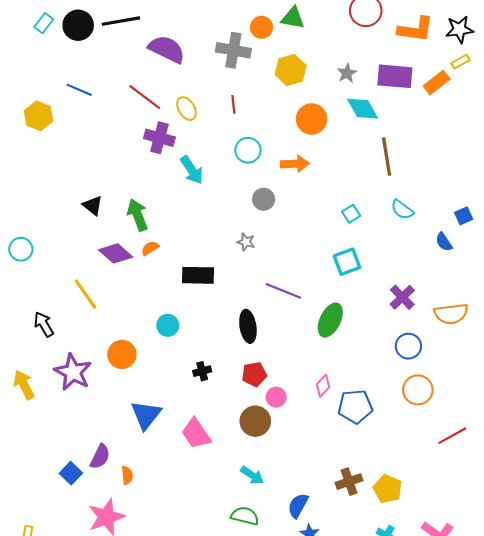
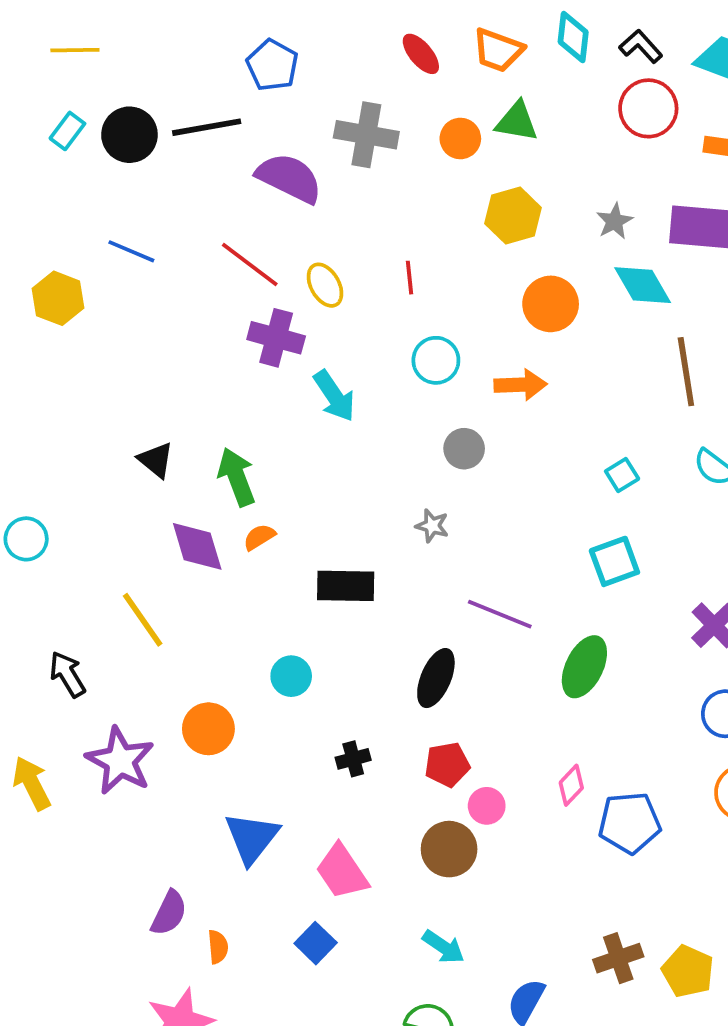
gray cross: (233, 50) -> (366, 135), moved
purple diamond: (116, 253) -> (197, 546), turned 32
black ellipse: (248, 326) -> (436, 678), turned 32
blue square: (71, 473) -> (316, 943), moved

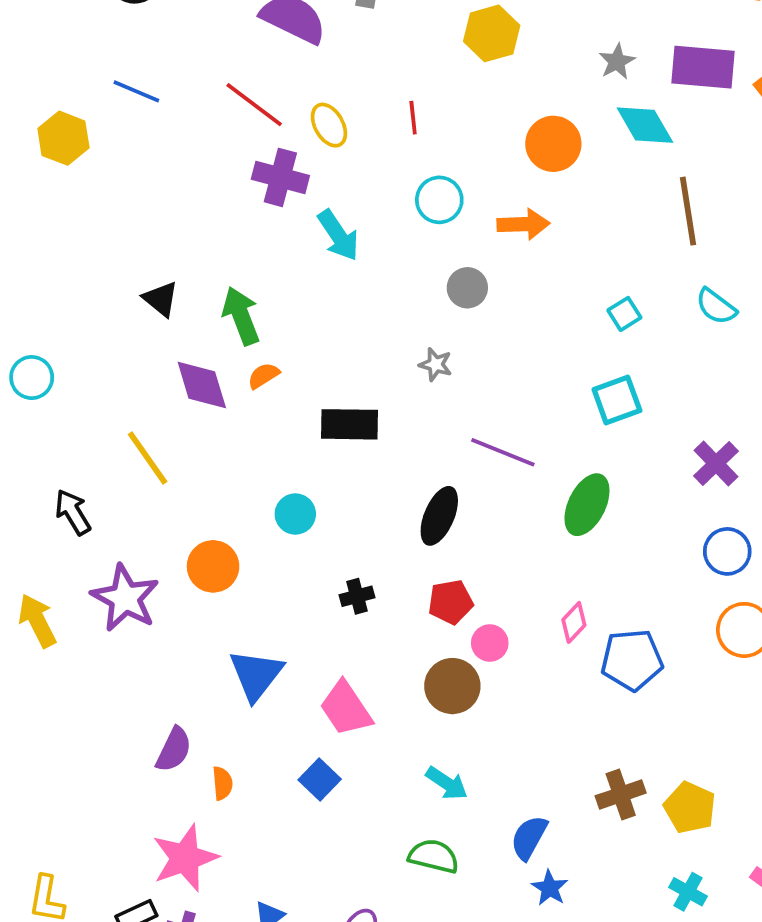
yellow hexagon: (513, 216) -> (492, 33), moved

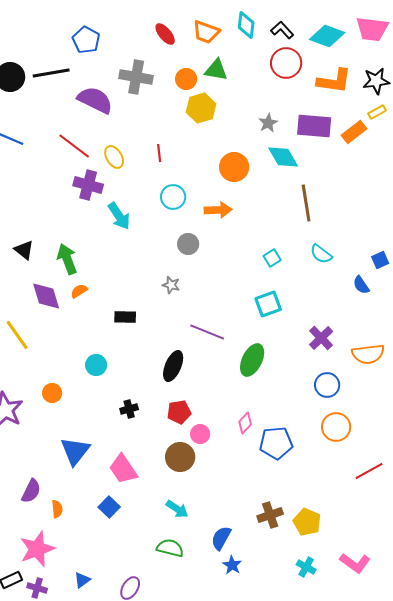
black rectangle: (350, 424) -> (125, 317), size x0.7
orange circle: (213, 566) -> (52, 393), size x0.7

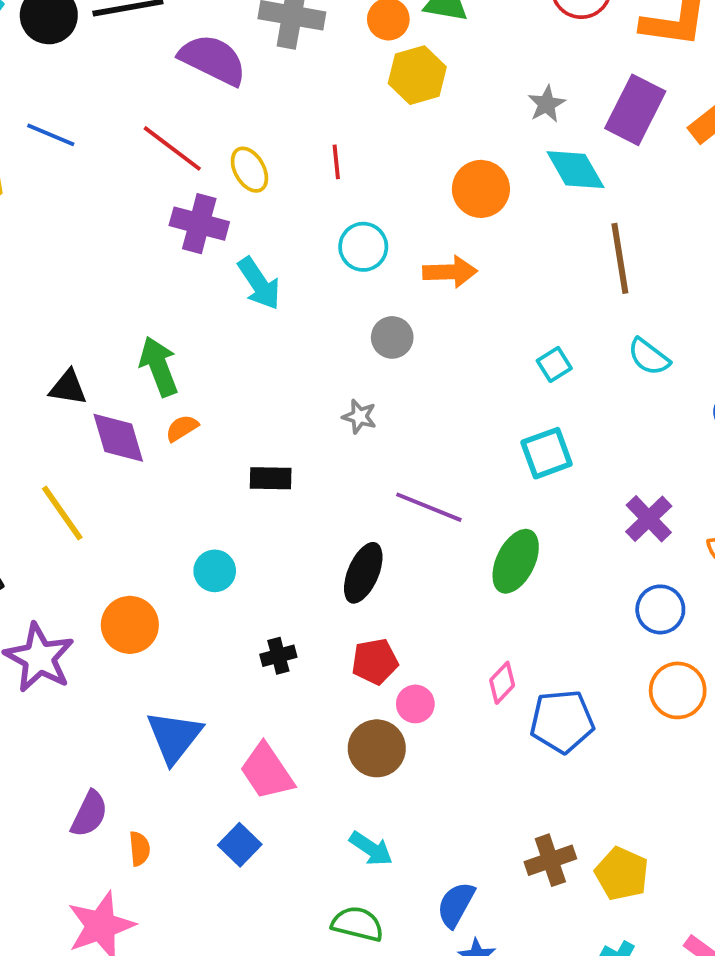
purple rectangle: (314, 126) -> (635, 110), turned -68
black triangle: (24, 250) -> (68, 388), moved, turned -30
orange circle: (52, 393) -> (130, 625), size x1.5

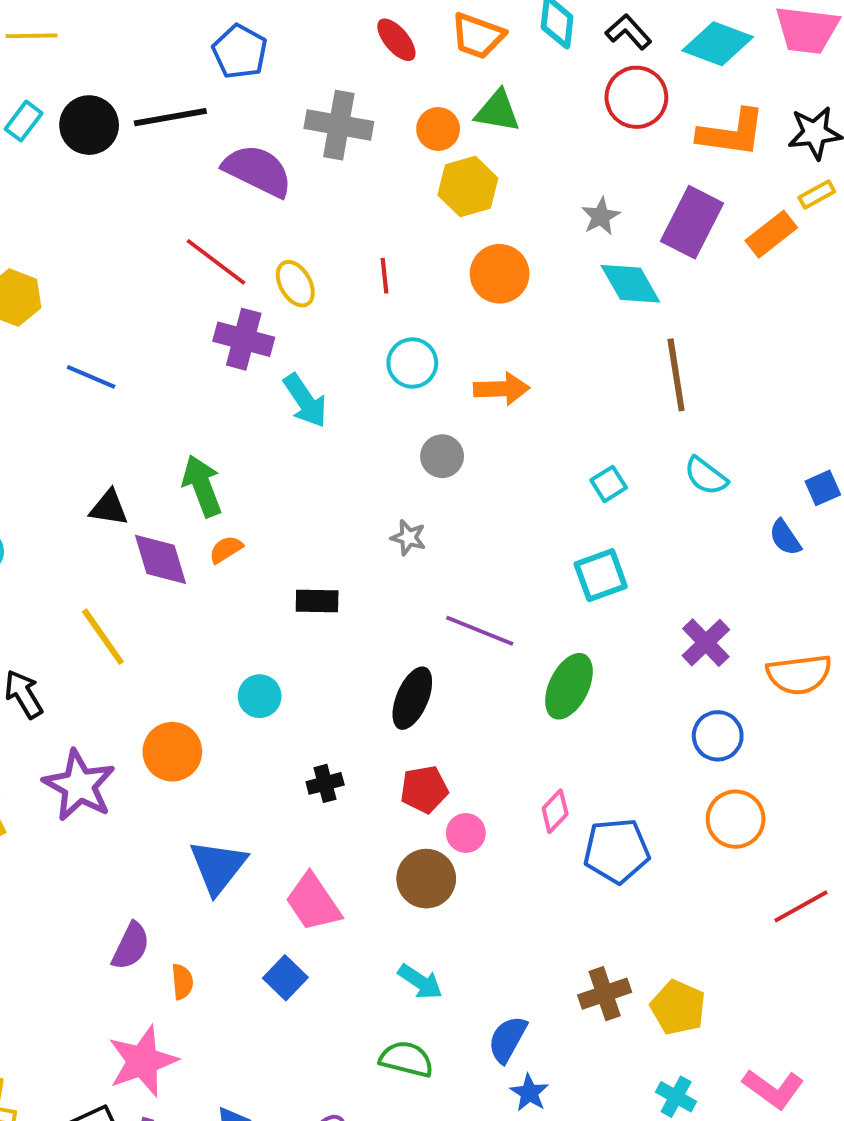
blue line: (51, 135) -> (91, 377), moved
orange circle: (481, 189) -> (500, 274), moved

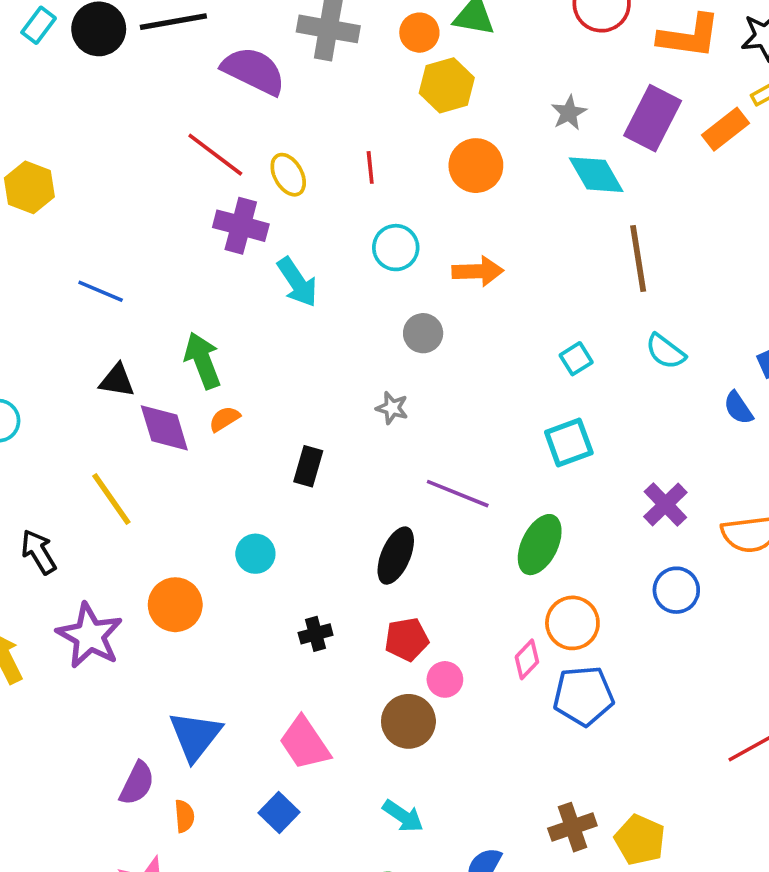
blue line: (91, 377) -> (101, 291), moved
black rectangle: (317, 601) -> (308, 466), turned -75
orange circle: (736, 819) -> (572, 623), moved
blue triangle: (218, 867) -> (195, 736), moved

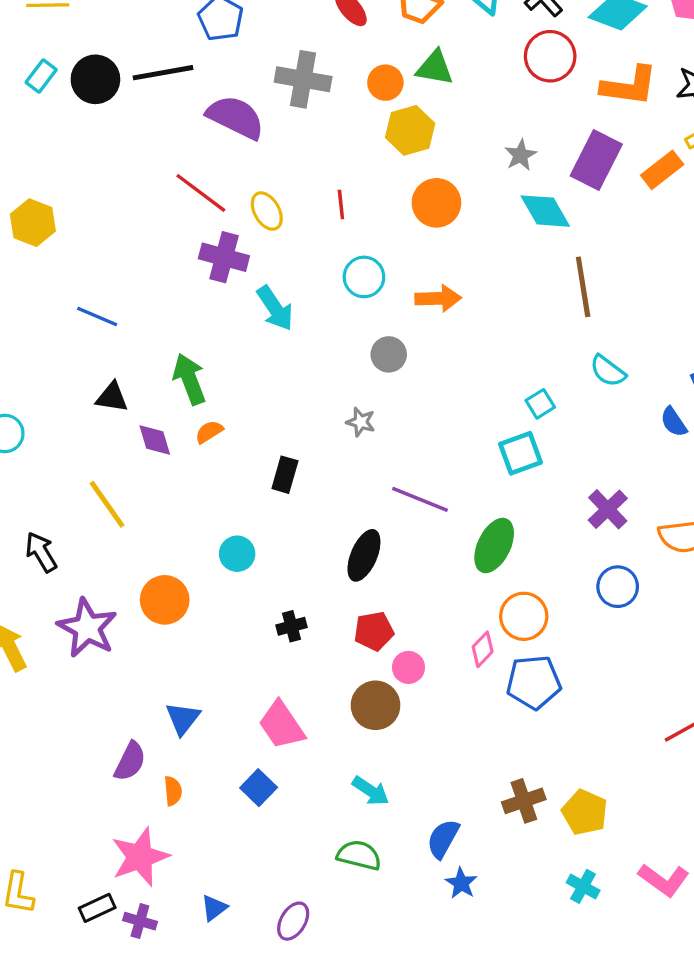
cyan square: (576, 359) -> (540, 404), moved
purple diamond: (164, 428) -> (155, 440), size x0.7
blue triangle: (195, 736) -> (183, 718), size x0.7

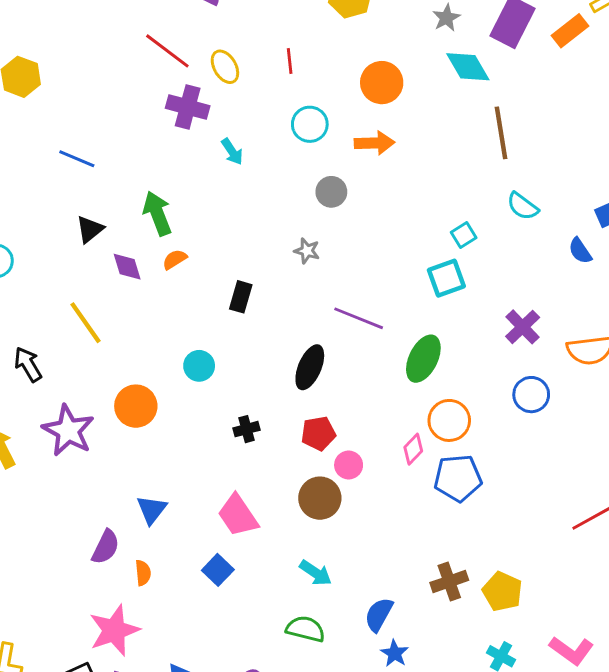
orange circle: (436, 203) -> (382, 83), moved
cyan arrow: (275, 308) -> (232, 152), size x0.7
black triangle: (112, 397) -> (90, 229), turned -48

